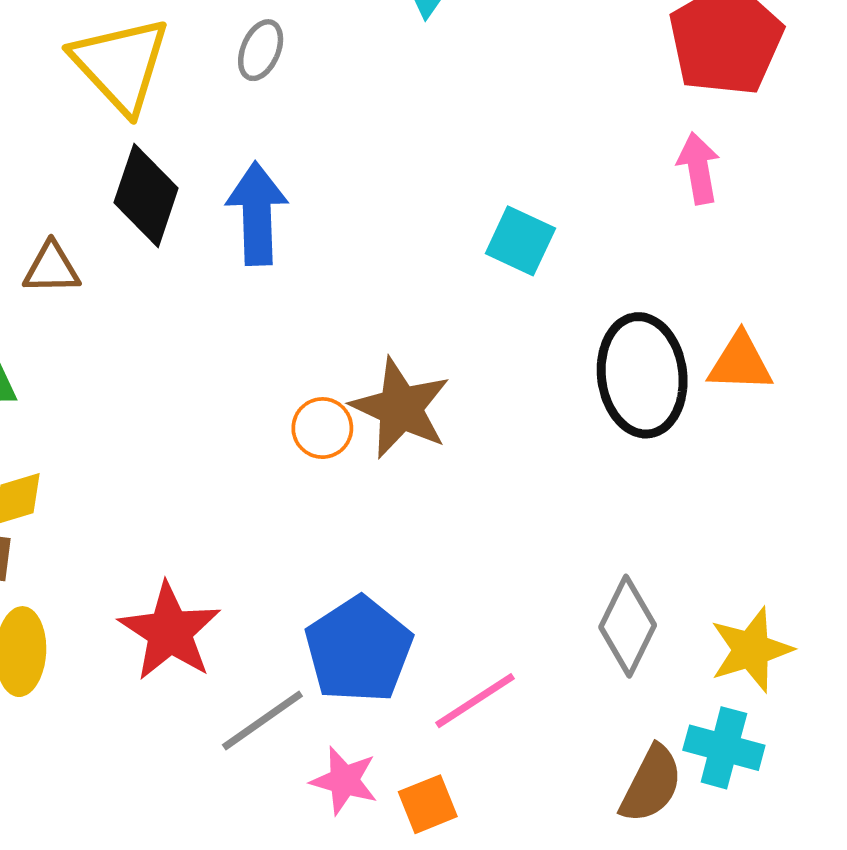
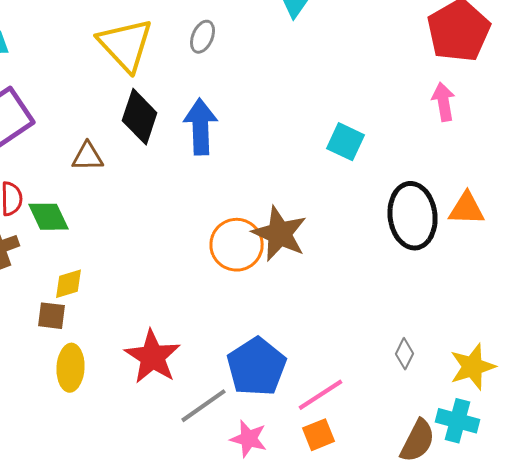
orange circle: (322, 428) -> (237, 245), size x1.6
gray diamond: (628, 626) -> (405, 354), size x0.6
orange square: (428, 804) -> (319, 435), moved

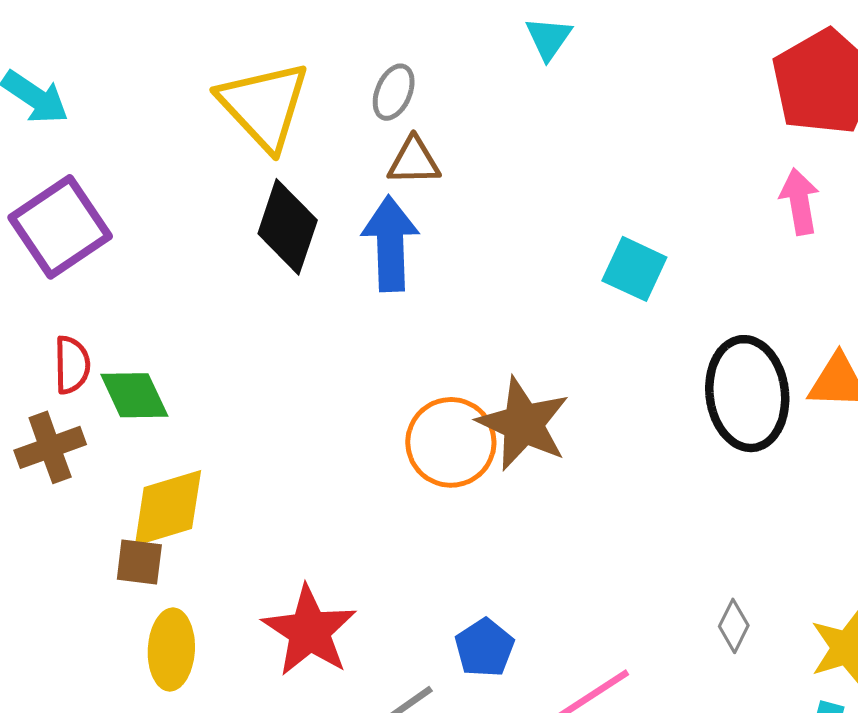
brown triangle: (88, 157) -> (414, 161), moved
yellow diamond: (69, 284) -> (168, 508), size x1.6
blue pentagon: (257, 367) -> (485, 648), size x0.6

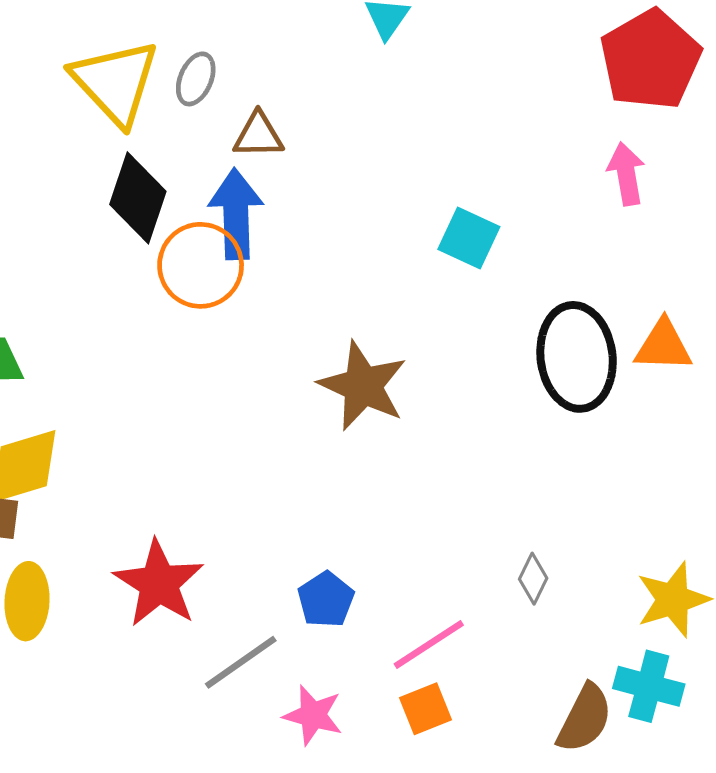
gray ellipse: (394, 92) -> (196, 79), moved
orange circle: (451, 442) -> (201, 265), moved
gray diamond: (734, 626) -> (533, 579), moved

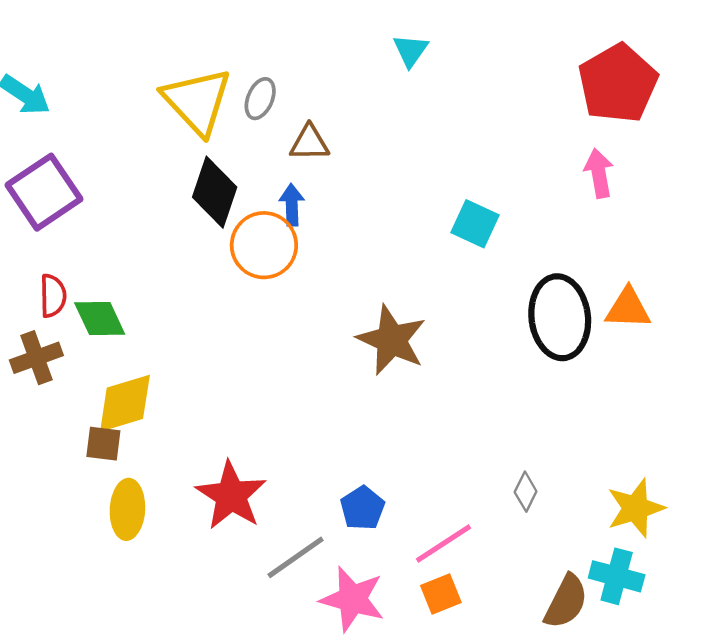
blue arrow: (236, 214) -> (292, 205), size x0.6
pink star: (313, 715) -> (352, 599), size x1.4

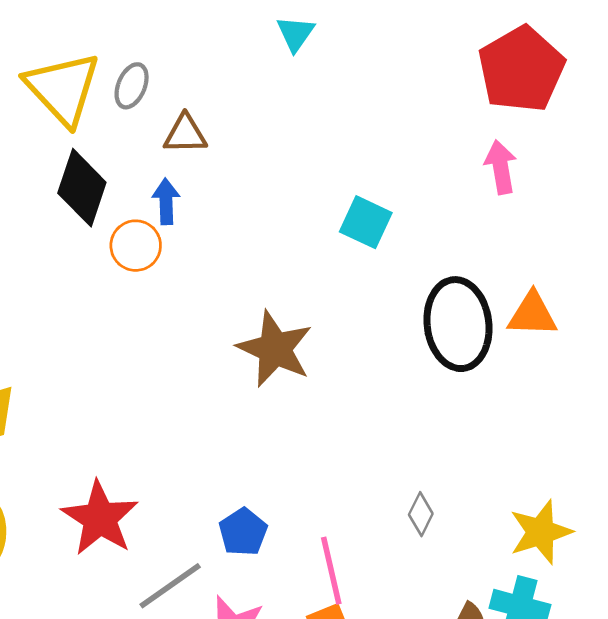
orange circle: (264, 245) -> (136, 246), size x0.7
pink line: (443, 543) -> (331, 571), turned -70

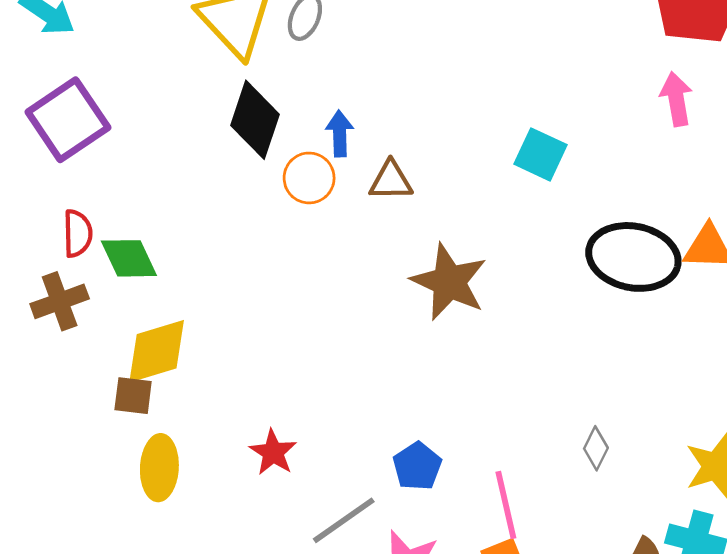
brown triangle: (185, 134) -> (391, 181), moved
black ellipse: (458, 324) -> (633, 257), turned -72
red star: (100, 518) -> (273, 452), size x0.6

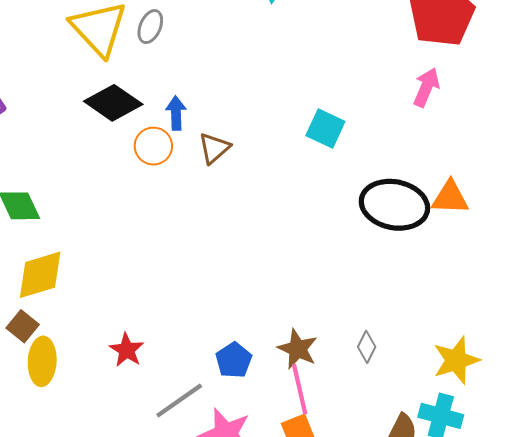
pink arrow: (676, 99) -> (426, 87), turned 33
black diamond: (255, 120) -> (113, 103), turned -74
brown triangle: (391, 181) -> (214, 148), turned -40
brown star: (449, 282) -> (298, 349), moved, size x0.7
brown square: (133, 396) -> (23, 326), moved, turned 32

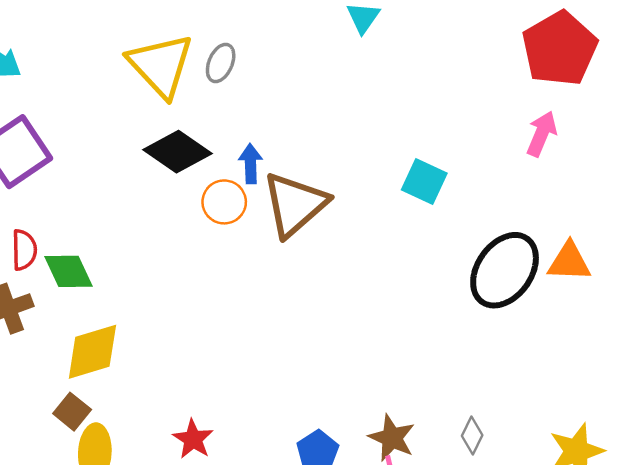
brown triangle: (214, 148) -> (295, 204), size x1.8
black ellipse: (394, 205) -> (505, 270), turned -66

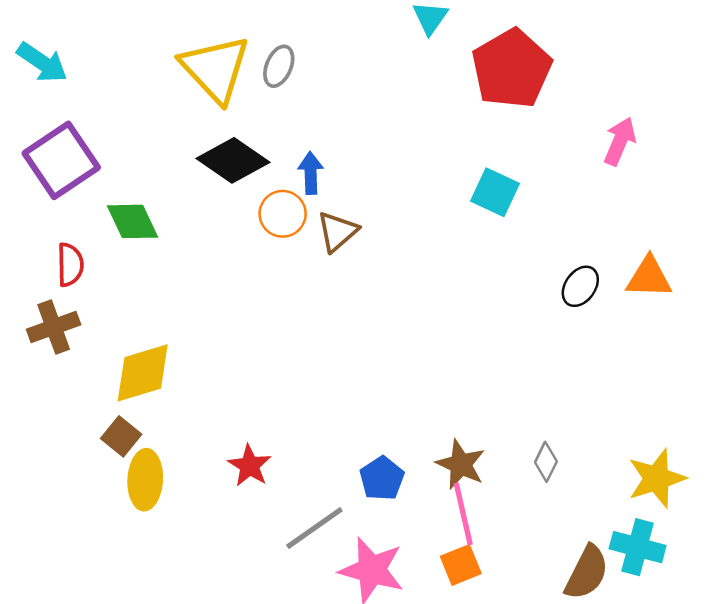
red pentagon: (560, 49) -> (512, 69), moved
brown triangle: (295, 204) -> (337, 232), moved, size x0.6
black ellipse: (505, 270) -> (580, 286), size x0.5
green diamond: (68, 271) -> (132, 221), moved

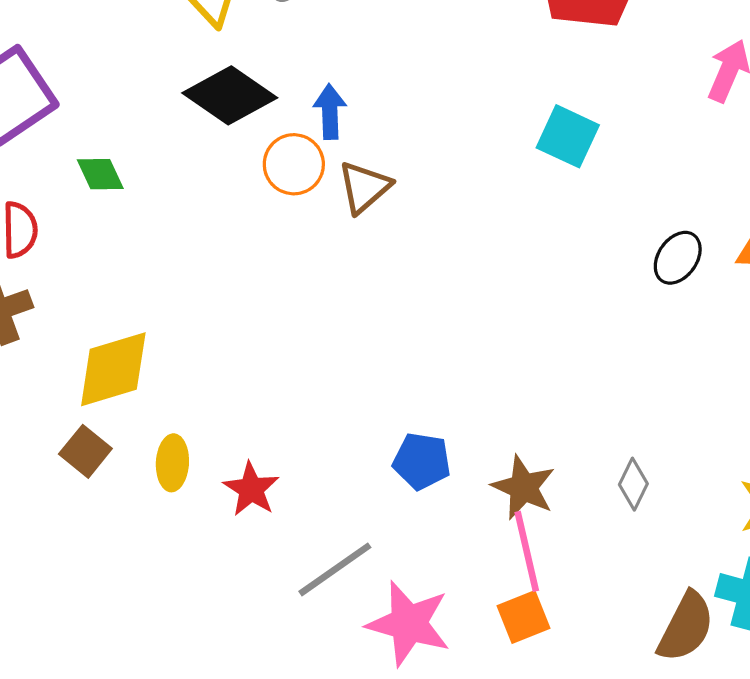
green diamond: (132, 221) -> (100, 174), size x0.7
blue pentagon: (382, 478) -> (422, 461), moved, turned -30
yellow ellipse: (145, 480) -> (172, 463), moved, size x0.7

